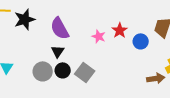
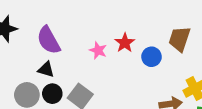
black triangle: (58, 51) -> (46, 69), turned -48

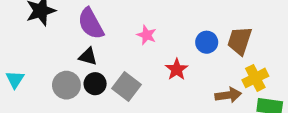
brown trapezoid: (179, 39) -> (240, 41), moved
red star: (125, 43) -> (177, 69), moved

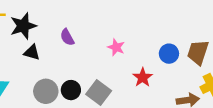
purple semicircle: (91, 24) -> (67, 37), size x0.6
black triangle: (88, 56) -> (32, 52), moved

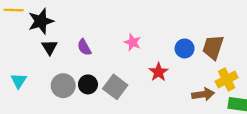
purple semicircle: (67, 37) -> (84, 47), moved
black triangle: (32, 52) -> (50, 47), turned 42

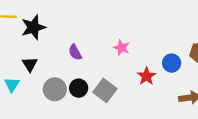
black triangle: (50, 47) -> (30, 64), moved
blue circle: (185, 48) -> (172, 63), moved

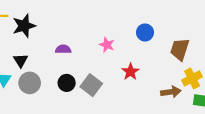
purple semicircle: (75, 52) -> (63, 49), turned 120
blue circle: (172, 63) -> (145, 32), moved
gray circle: (55, 89) -> (30, 83), moved

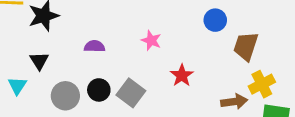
blue circle: (145, 32) -> (215, 20), moved
gray circle: (30, 83) -> (65, 96), moved

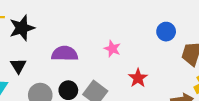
purple semicircle: (94, 46) -> (65, 54), size x1.5

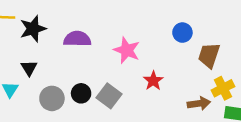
pink star: (112, 49) -> (127, 50), size x1.5
purple semicircle: (65, 54) -> (77, 39), moved

